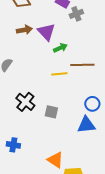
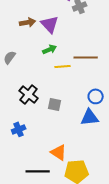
green arrow: (60, 48) -> (50, 49), moved
blue cross: (13, 145) -> (19, 129), moved, turned -32

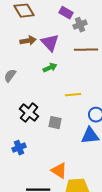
brown line: (86, 57) -> (86, 50), moved
yellow line: (63, 66) -> (73, 95), moved

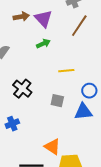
brown line: (86, 50) -> (79, 26), turned -55
gray square: (55, 123) -> (57, 101), moved

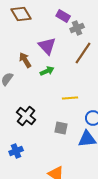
brown arrow: (21, 17) -> (25, 60), moved, turned -112

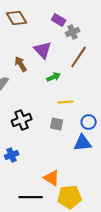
green arrow: (47, 71) -> (54, 77), moved
black cross: (26, 116) -> (22, 120), turned 30
gray square: (61, 128) -> (57, 124), moved

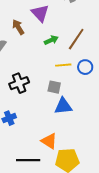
brown line: (79, 57) -> (76, 39), moved
blue circle: (89, 122) -> (85, 67), moved
blue triangle: (83, 143) -> (63, 106), moved

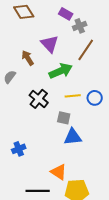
brown line: (76, 39) -> (86, 50), moved
green arrow: (51, 40) -> (61, 71), size x1.6
black cross: (19, 83) -> (39, 99), moved, turned -30

